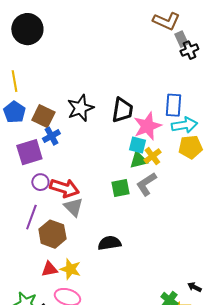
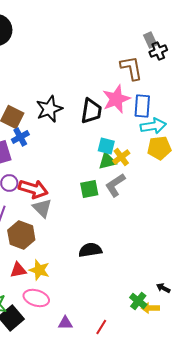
brown L-shape: (166, 21) -> (131, 68), moved, turned -124
pink star: (147, 126) -> (116, 99), moved
black semicircle: (109, 243) -> (90, 250), moved

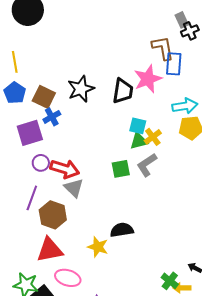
blue rectangle: (142, 106) -> (174, 64), moved
red triangle: (18, 270) -> (50, 250), size x1.6
yellow star: (39, 270) -> (98, 247), moved

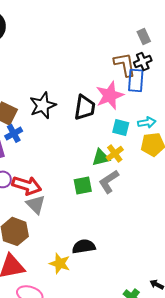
black cross: (190, 31) -> (143, 61), moved
cyan arrow: (185, 106) -> (147, 122), size x0.7
cyan square: (138, 126) -> (121, 127), moved

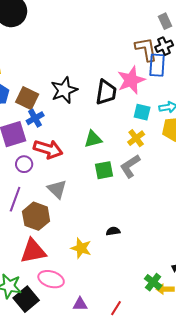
green triangle: (101, 157) -> (93, 139), moved
red arrow: (27, 185) -> (48, 149), moved
black semicircle: (84, 246) -> (113, 231), moved, size x0.6

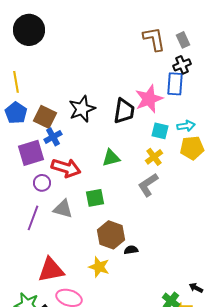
brown L-shape: (146, 49) -> (154, 39), moved
green square: (104, 170) -> (95, 198), moved
gray triangle: (57, 189) -> (63, 209), moved, turned -30
brown hexagon: (36, 216) -> (111, 235), moved

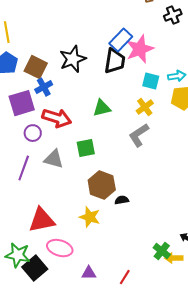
blue rectangle: (175, 84) -> (121, 40), moved, turned 40

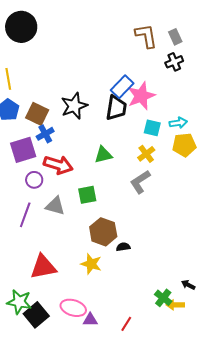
pink ellipse: (60, 248) -> (73, 308), moved

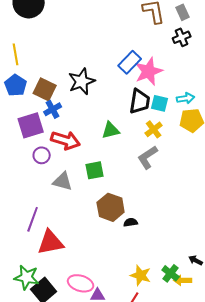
black trapezoid: (116, 108) -> (140, 101), moved
purple line: (25, 215) -> (33, 219), moved
yellow star: (91, 264) -> (141, 275), moved

